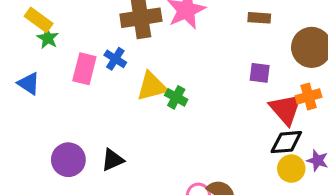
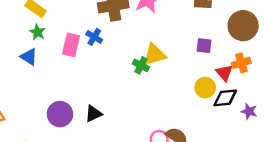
green star: (48, 38) -> (38, 32), moved
yellow triangle: (152, 86) -> (154, 55), moved
red triangle: (286, 109) -> (224, 73), size x0.7
yellow circle: (291, 169) -> (205, 88), moved

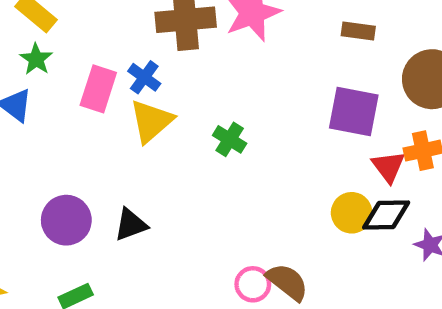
purple square: (204, 46) -> (354, 112), size x1.6
yellow triangle: (154, 55) -> (151, 121), moved, turned -30
yellow circle: (205, 88) -> (352, 213), moved

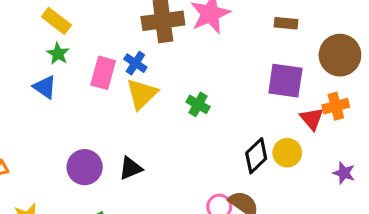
black diamond: (386, 215) -> (256, 156), moved, turned -40

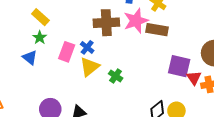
brown rectangle: (286, 23) -> (157, 30), moved, size x1.5
green cross: (198, 104) -> (116, 76), moved
red triangle: (312, 119) -> (194, 78), moved

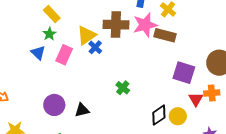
pink rectangle: (67, 52) -> (64, 55), moved
yellow triangle: (89, 67) -> (87, 35), moved
green cross: (116, 76) -> (123, 88), moved
red triangle: (194, 78) -> (196, 99), moved

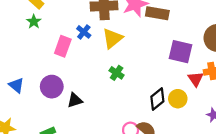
yellow triangle: (87, 35) -> (112, 38), moved
blue triangle: (38, 53) -> (16, 85), moved
pink rectangle: (64, 55) -> (63, 46), moved
purple circle: (54, 105) -> (52, 87), moved

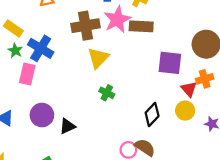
blue cross: (84, 32) -> (41, 48), moved, size x1.6
pink rectangle: (63, 46) -> (27, 74), moved
yellow circle: (178, 99) -> (185, 111), moved

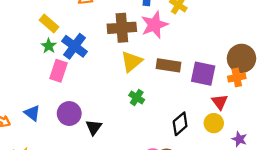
brown rectangle: (141, 26) -> (168, 65), moved
orange cross: (205, 79) -> (237, 77), moved
black triangle: (67, 126) -> (94, 127), turned -35

